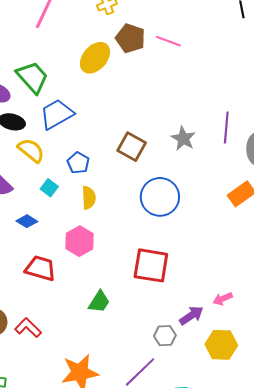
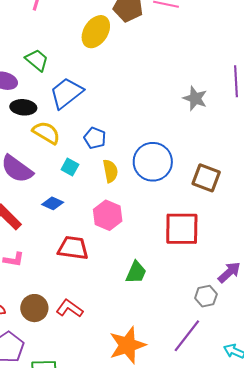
green trapezoid: (32, 77) -> (37, 60), size x0.7
brown square: (132, 147) -> (206, 178), moved
blue circle: (160, 197) -> (153, 162), moved

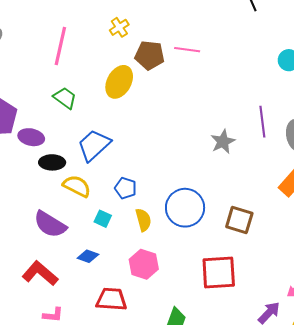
green trapezoid: (37, 60) -> (65, 98), moved
gray star: (195, 98) -> (223, 142), turned 30

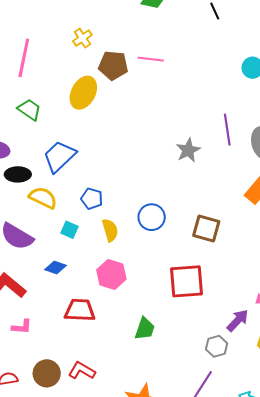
blue circle: (185, 208) -> (152, 217), size x0.7

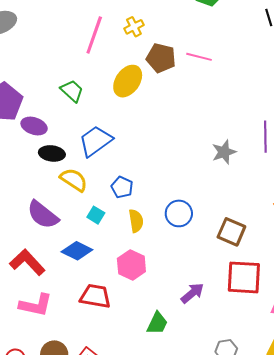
pink line: (24, 58) -> (94, 35), moved
blue diamond: (56, 268) -> (77, 251), size x1.4
red square: (187, 281) -> (244, 277), moved
purple arrow: (238, 320) -> (192, 293), moved
pink L-shape: (22, 327) -> (36, 305), size x1.6

